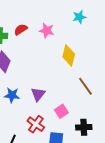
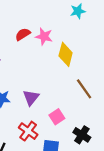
red semicircle: (21, 29) -> (23, 34), moved
pink star: (47, 31) -> (44, 36), moved
black cross: (84, 127) -> (82, 135), turned 35

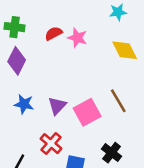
yellow diamond: (66, 54) -> (125, 50), moved, turned -45
pink square: (57, 117) -> (87, 112), moved, size x1.5

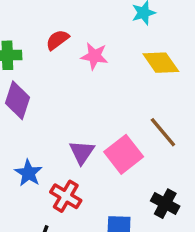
red semicircle: (54, 33) -> (57, 40), moved
blue star: (24, 104) -> (28, 173), moved, turned 30
red cross: (51, 144) -> (66, 196), moved

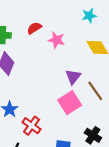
purple triangle: (82, 152) -> (73, 77), moved

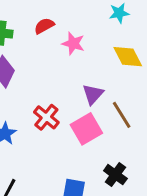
red cross: (32, 126) -> (46, 117), moved

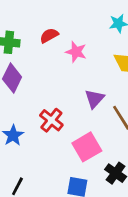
pink square: (86, 129) -> (87, 147), moved

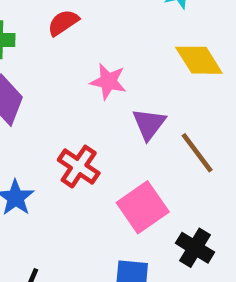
pink star: (76, 52) -> (108, 81), moved

